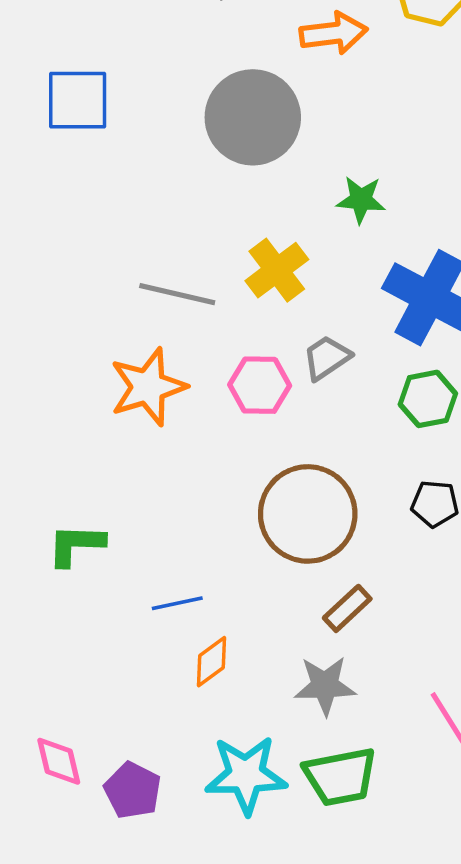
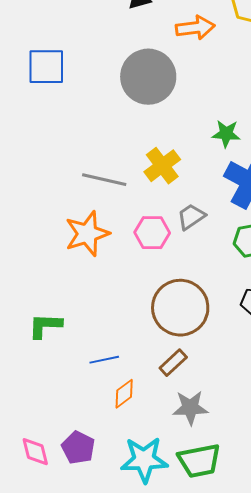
green star: (361, 200) -> (226, 134), moved
brown rectangle: (347, 608) -> (173, 363), moved
purple pentagon: (133, 790) -> (78, 448), moved

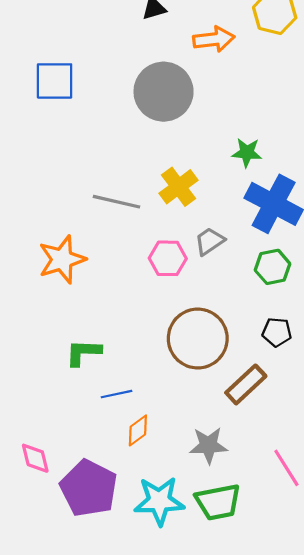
orange star: (87, 234) -> (62, 259), moved
green L-shape: (45, 326) -> (83, 352), moved
brown rectangle: (173, 363) -> (246, 384), moved, size x1.4
purple pentagon: (78, 448) -> (89, 488), size x1.6
pink diamond: (35, 452) -> (35, 458), moved

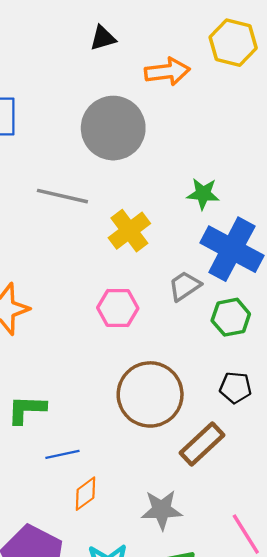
gray line: (116, 202) -> (62, 196), moved
gray trapezoid: (209, 241) -> (185, 286), moved

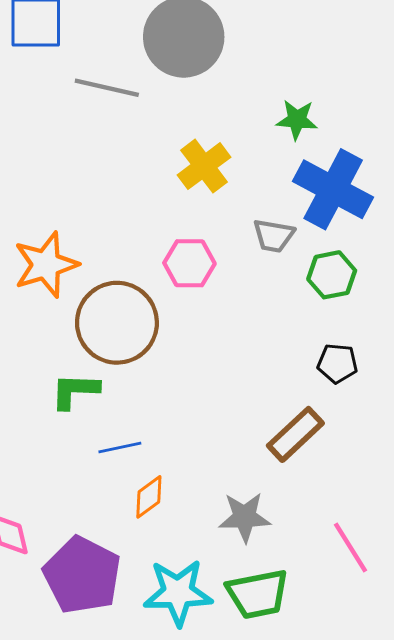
gray line: (62, 196) -> (107, 88), moved
gray trapezoid: (185, 286) -> (274, 236), turned -136
brown circle: (150, 394) -> (117, 323), moved

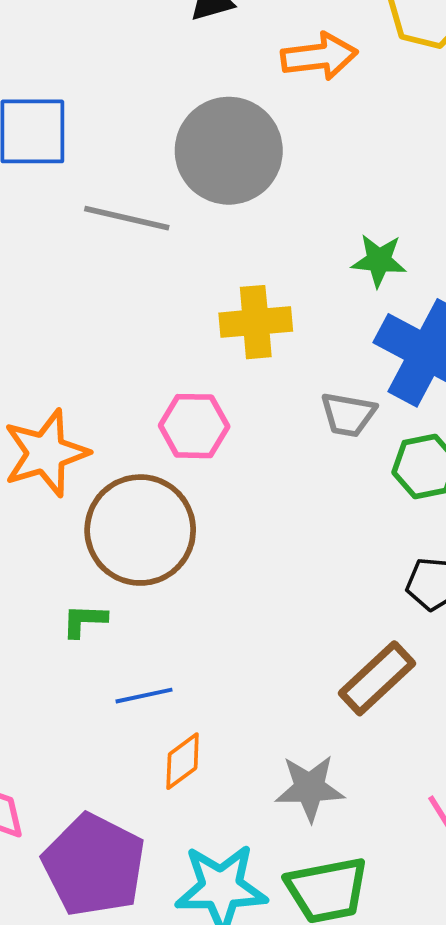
yellow cross: (204, 166) -> (256, 322), turned 32
pink hexagon: (189, 263) -> (194, 426), moved
green L-shape: (75, 391) -> (84, 621), size x0.7

